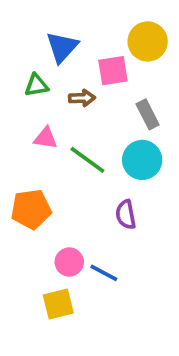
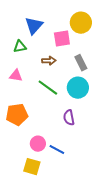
brown arrow: (82, 98) -> (49, 61), moved
pink triangle: (46, 138) -> (16, 76), moved
yellow square: (58, 304) -> (32, 167), turned 30

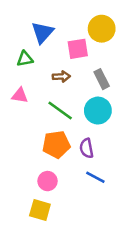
orange pentagon: (17, 115) -> (56, 145), moved
blue line: (57, 150) -> (95, 177), moved

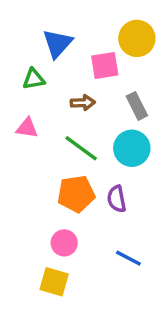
blue line: (95, 177) -> (128, 258), moved

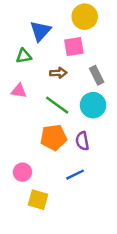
yellow circle: (137, 38) -> (85, 17), moved
pink circle: (64, 243) -> (22, 172), moved
blue line: (128, 258) -> (75, 175), moved, turned -54

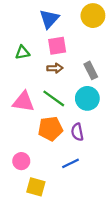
yellow circle: (85, 17) -> (93, 16), moved
blue triangle: (40, 31) -> (49, 19), moved
pink square: (74, 47) -> (57, 46), moved
pink triangle: (19, 91) -> (24, 102), moved, size x1.5

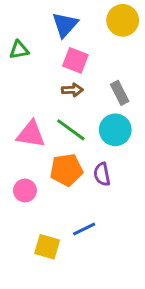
pink square: (57, 46) -> (75, 60), turned 30
green triangle: (22, 52) -> (19, 50), moved
pink circle: (21, 161) -> (25, 191), moved
blue line: (71, 163) -> (84, 229), moved

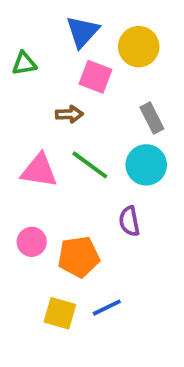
yellow circle: (123, 20) -> (139, 47), moved
brown arrow: (72, 90) -> (69, 114), moved
orange pentagon: (66, 170) -> (79, 257), moved
blue line: (84, 229) -> (107, 308), moved

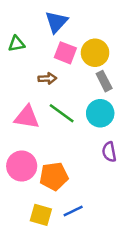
yellow circle: (139, 47) -> (95, 53), moved
purple semicircle: (129, 221) -> (109, 152), moved
pink circle: (32, 242) -> (22, 166), size x1.5

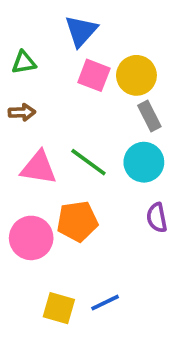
brown arrow: (47, 79) -> (22, 112), moved
orange pentagon: (54, 176) -> (77, 221), moved

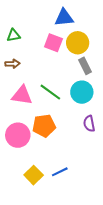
blue triangle: (81, 31) -> (64, 18), moved, turned 42
yellow square: (59, 308) -> (34, 175), turned 30

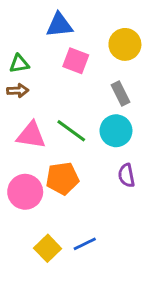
blue triangle: (64, 18) -> (59, 25), moved
green triangle: (14, 35) -> (19, 64), moved
yellow circle: (78, 43) -> (125, 44), moved

